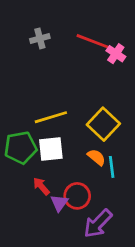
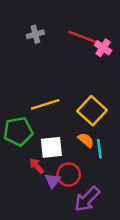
white square: (51, 149) -> (51, 147), moved

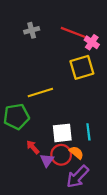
yellow square: (92, 111) -> (82, 67), moved, turned 30
orange semicircle: (86, 140) -> (76, 153), moved
white square: (51, 147) -> (62, 133), moved

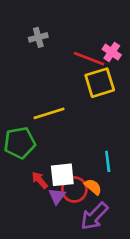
red line: (73, 32) -> (89, 59), moved
white square: (62, 133) -> (62, 175), moved

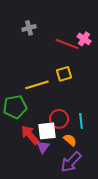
yellow square: (100, 83) -> (64, 74), moved, size x0.7
red arrow: (40, 180) -> (30, 135), size x1.5
red circle: (74, 189) -> (59, 119), moved

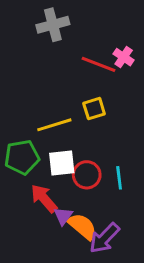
gray cross: (29, 28) -> (53, 25), moved, size x1.5
white square: (47, 131) -> (62, 163), moved
orange semicircle: (70, 140) -> (82, 226), moved, size x1.5

